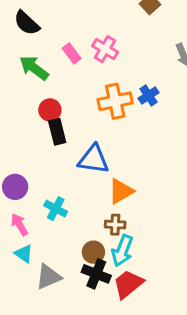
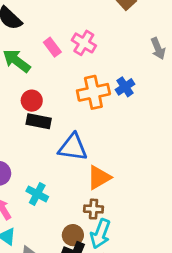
black rectangle: (57, 132) -> (39, 121), turned -65

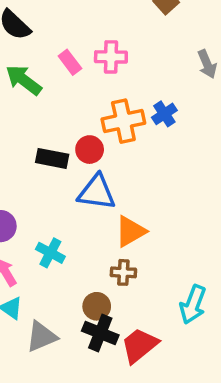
pink cross: (84, 43) -> (111, 57), turned -30
red circle: (32, 101) -> (90, 150), moved
cyan arrow: (100, 234) -> (193, 304), moved

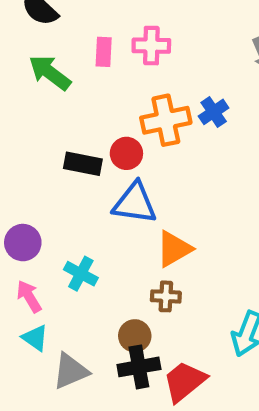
pink rectangle: (70, 62) -> (104, 52), turned 40
black cross: (100, 333) -> (139, 367), turned -32

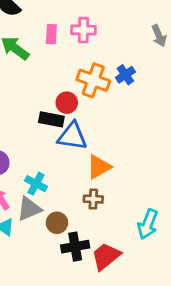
orange cross: (166, 120) -> (93, 80), turned 32
black rectangle: (83, 164) -> (51, 119), moved
brown circle: (135, 336) -> (57, 223), moved
gray triangle: (70, 371) -> (29, 209), moved

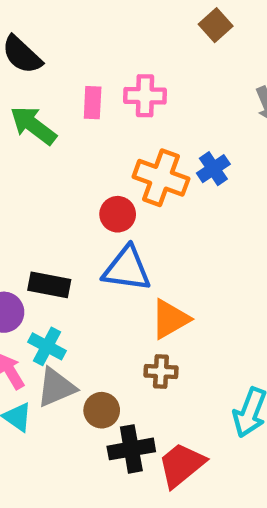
black rectangle: (51, 119) -> (49, 285), moved
cyan cross: (36, 184) -> (47, 346), moved

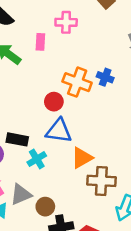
pink cross: (145, 96) -> (66, 22), moved
blue cross: (213, 169) -> (105, 77), turned -35
cyan cross: (47, 346) -> (37, 159), moved, turned 30
brown cross: (161, 371) -> (101, 181), moved, size x1.6

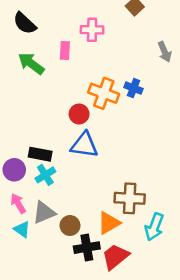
orange triangle: (82, 158) -> (109, 223), moved
cyan cross: (37, 159) -> (45, 175), moved

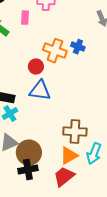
orange triangle: (109, 223) -> (69, 156), moved
brown circle: (70, 226) -> (29, 153), size x1.6
black cross: (87, 248) -> (28, 170), moved

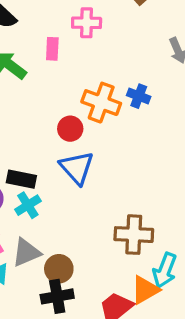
blue triangle: (40, 91) -> (77, 168), turned 40
brown circle: (29, 153) -> (59, 269), size x0.7
orange triangle: (69, 156) -> (145, 290), moved

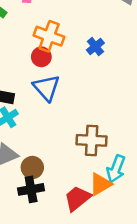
blue cross: (139, 96) -> (95, 47), moved, turned 30
orange cross: (101, 103) -> (49, 36), moved

